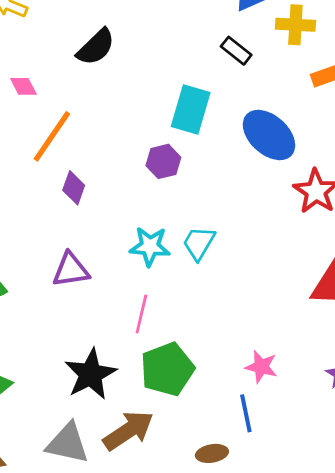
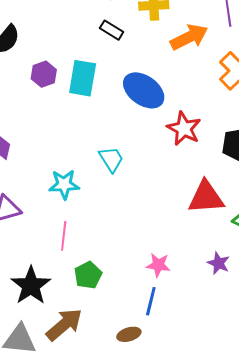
purple hexagon: (163, 161) -> (44, 74), moved
cyan trapezoid: (199, 243) -> (111, 159), moved, turned 124
green pentagon: (167, 369) -> (88, 275), size x0.7
blue line: (246, 413) -> (151, 301), turned 32

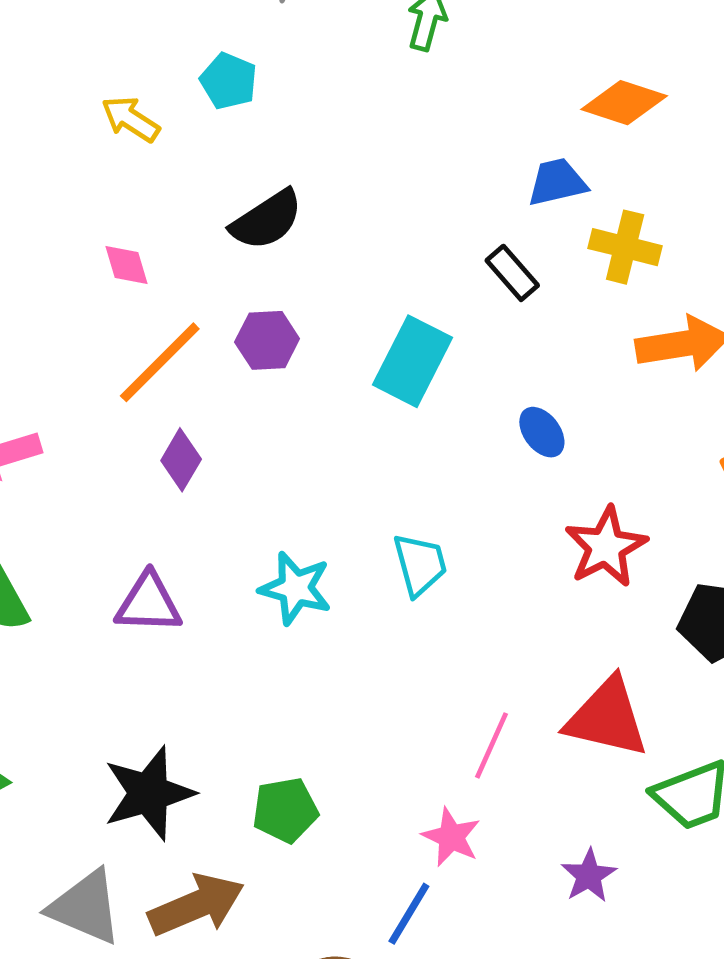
purple hexagon: (44, 74) -> (267, 340), moved
blue ellipse: (144, 90) -> (542, 432), size x0.5
pink line: (64, 236) -> (491, 745), moved

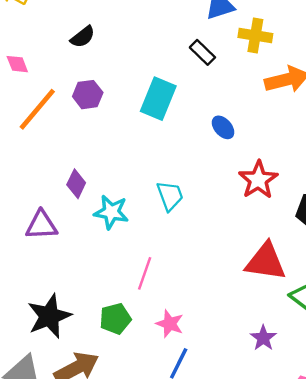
black semicircle: (267, 220) -> (83, 37), size x0.7
purple diamond: (181, 460) -> (76, 184), moved
pink line: (491, 745) -> (145, 273), moved
pink star: (451, 837) -> (170, 324), moved

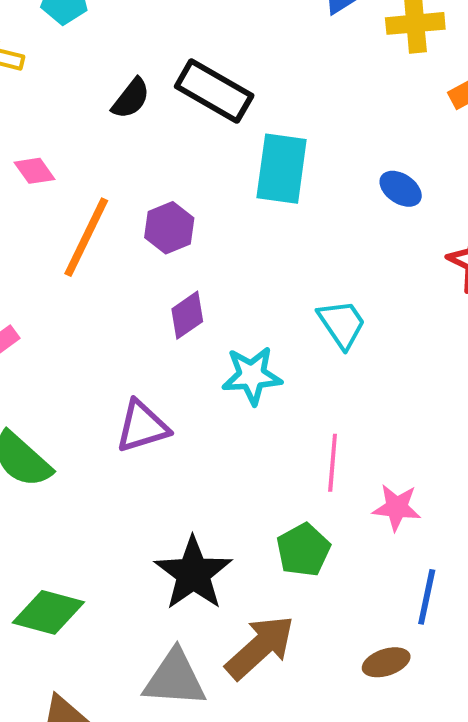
black rectangle: (202, 52) -> (214, 91), moved, size x1.6
purple hexagon: (88, 95) -> (169, 228), moved
purple diamond: (76, 184) -> (187, 315), moved, turned 44
pink star: (170, 324) -> (397, 507), moved

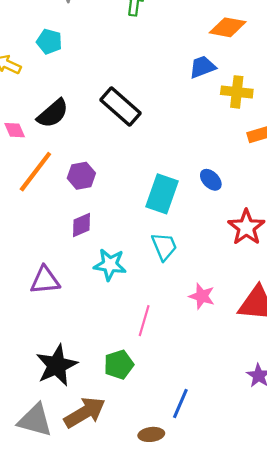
black semicircle: (131, 98) -> (53, 113), moved, size x1.4
cyan rectangle: (282, 169) -> (162, 194), moved
pink star: (397, 507) -> (202, 296), moved

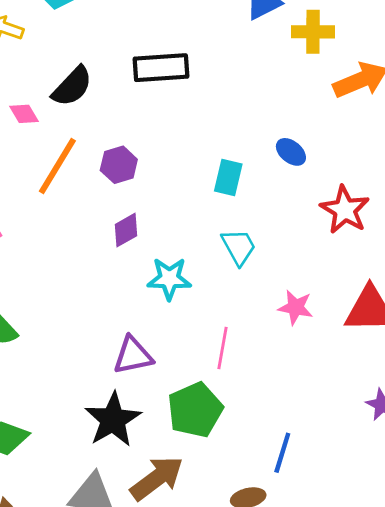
black rectangle: (121, 107) -> (161, 68), turned -39
cyan rectangle: (162, 194) -> (228, 178), size x0.7
purple triangle: (45, 280) -> (133, 355), moved
green pentagon: (119, 365) -> (195, 410), size x1.4

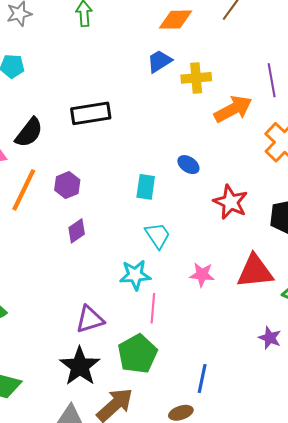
cyan star: (169, 279) -> (135, 275), moved

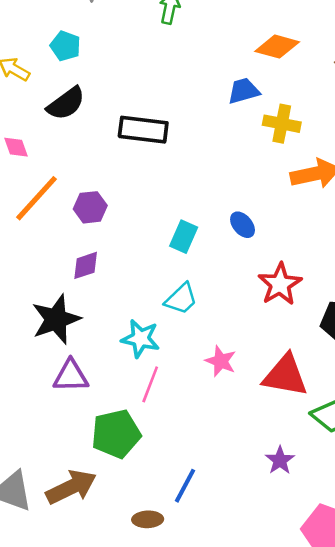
black semicircle: (29, 133) -> (66, 104), moved
cyan trapezoid: (158, 235) -> (181, 299), turned 64
black star: (80, 366) -> (56, 319), moved

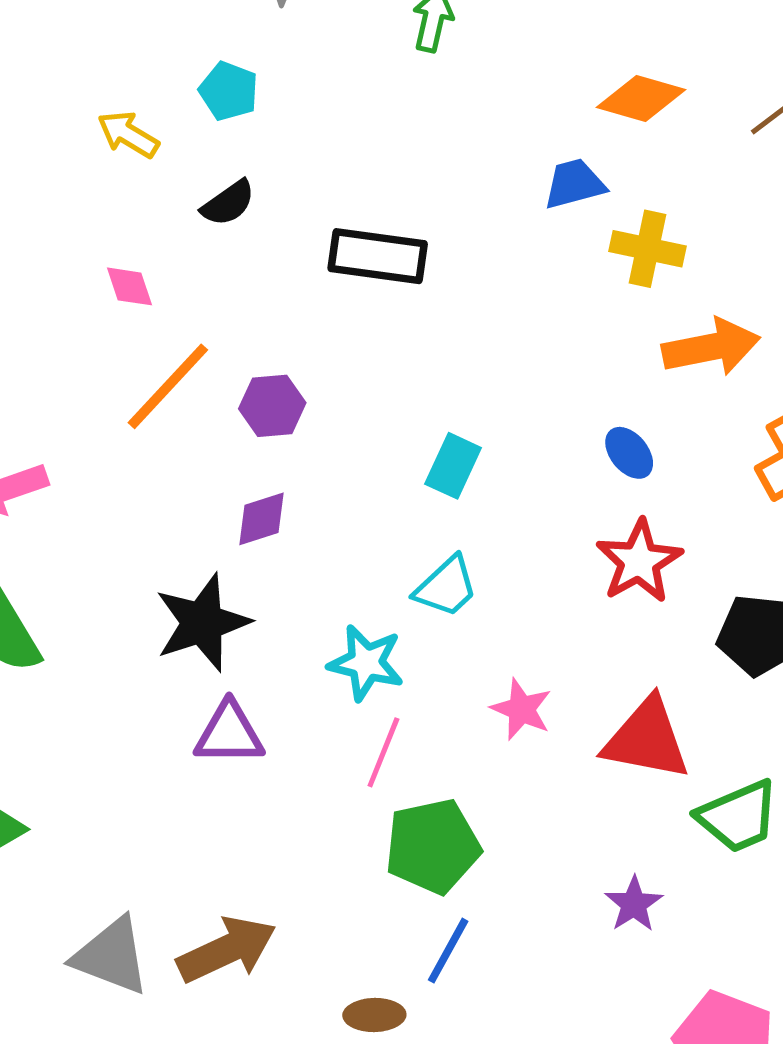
black semicircle: (66, 104) -> (228, 203), size x0.7
blue ellipse: (243, 225) -> (629, 453), moved
green pentagon: (116, 434) -> (433, 846), moved

